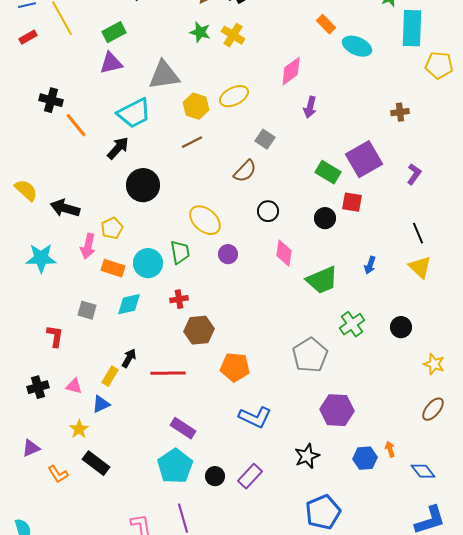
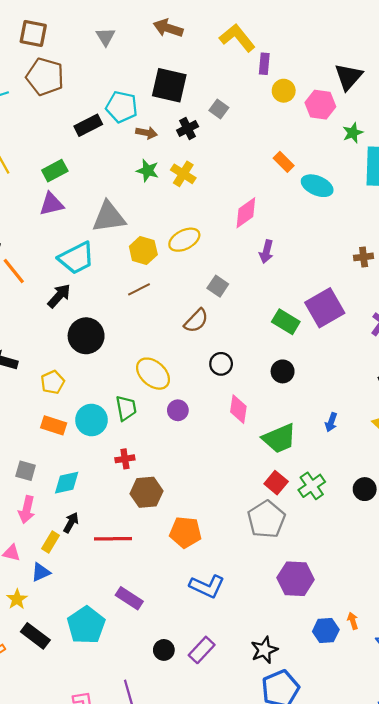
red square: (352, 202) -> (276, 483), moved, turned 30
pink arrow: (88, 246) -> (27, 510), moved
cyan diamond: (129, 304) -> (67, 483), moved
black star: (307, 456) -> (264, 650), moved
cyan pentagon: (175, 466) -> (86, 625), moved

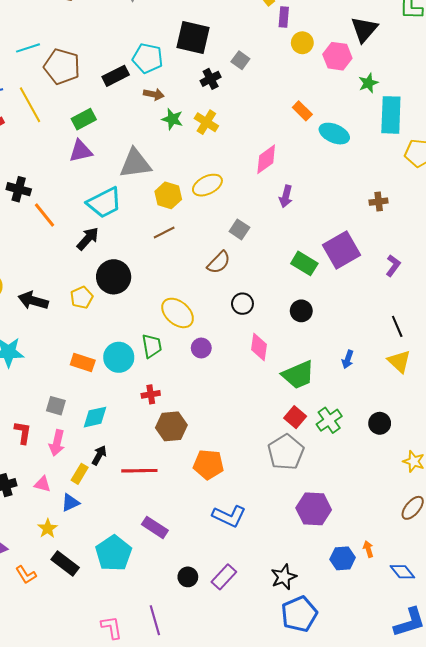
brown pentagon: (45, 77) -> (62, 66), moved
brown arrow: (147, 133) -> (154, 94), moved
yellow pentagon: (53, 382) -> (82, 297), moved

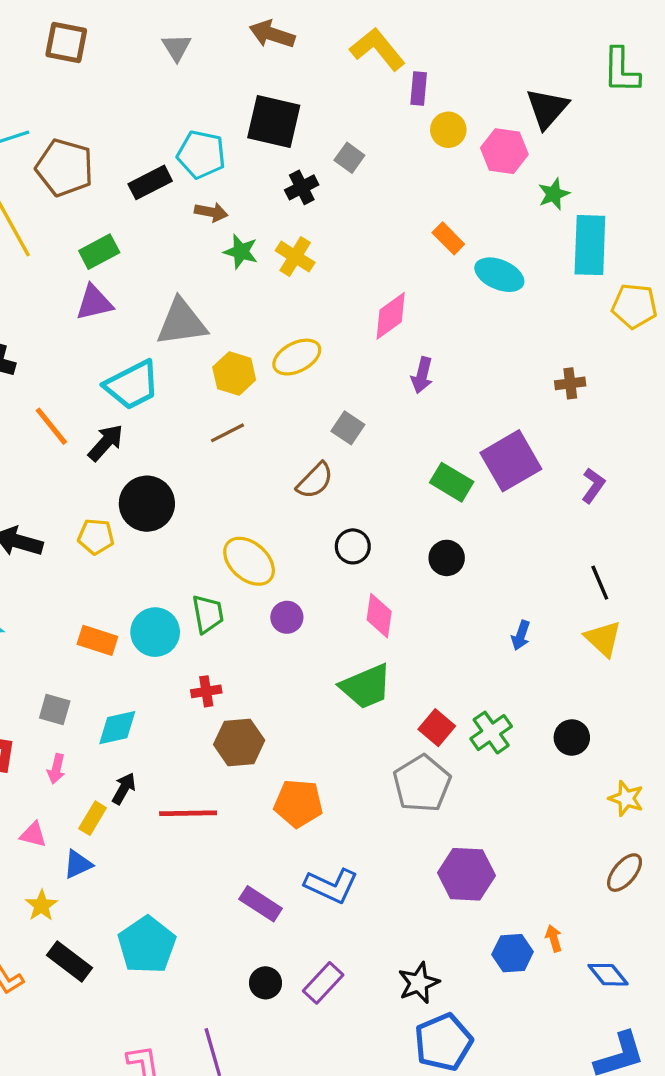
orange line: (45, 215) -> (51, 426), moved
yellow pentagon: (82, 297) -> (96, 537), turned 30
green trapezoid: (298, 375) -> (366, 686), moved
pink arrow: (57, 443) -> (56, 769), size x0.7
purple rectangle: (155, 527) -> (261, 904), moved

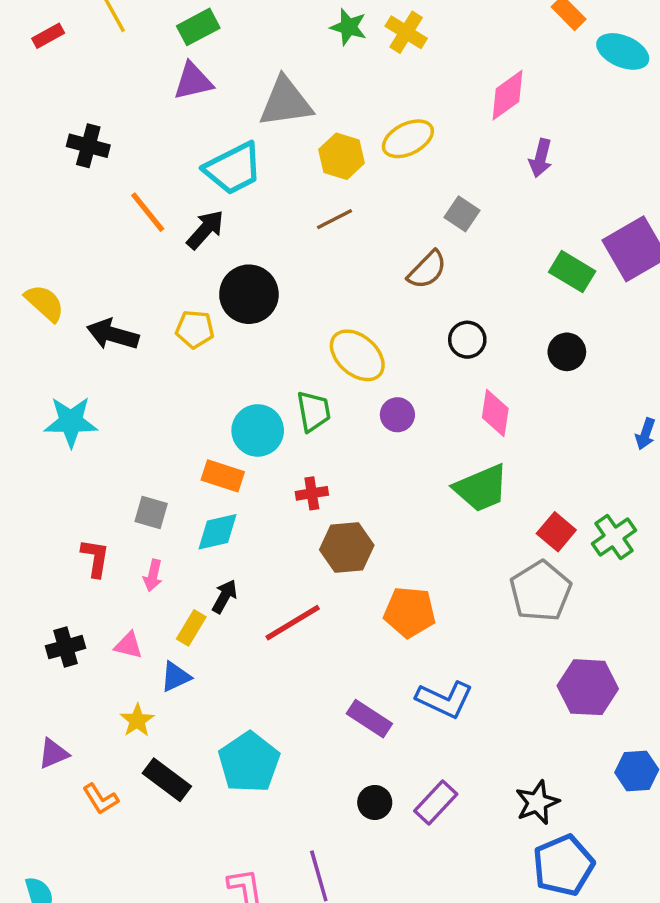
orange rectangle: (97, 640) -> (223, 476), moved
red line: (188, 813) -> (293, 623), turned -30

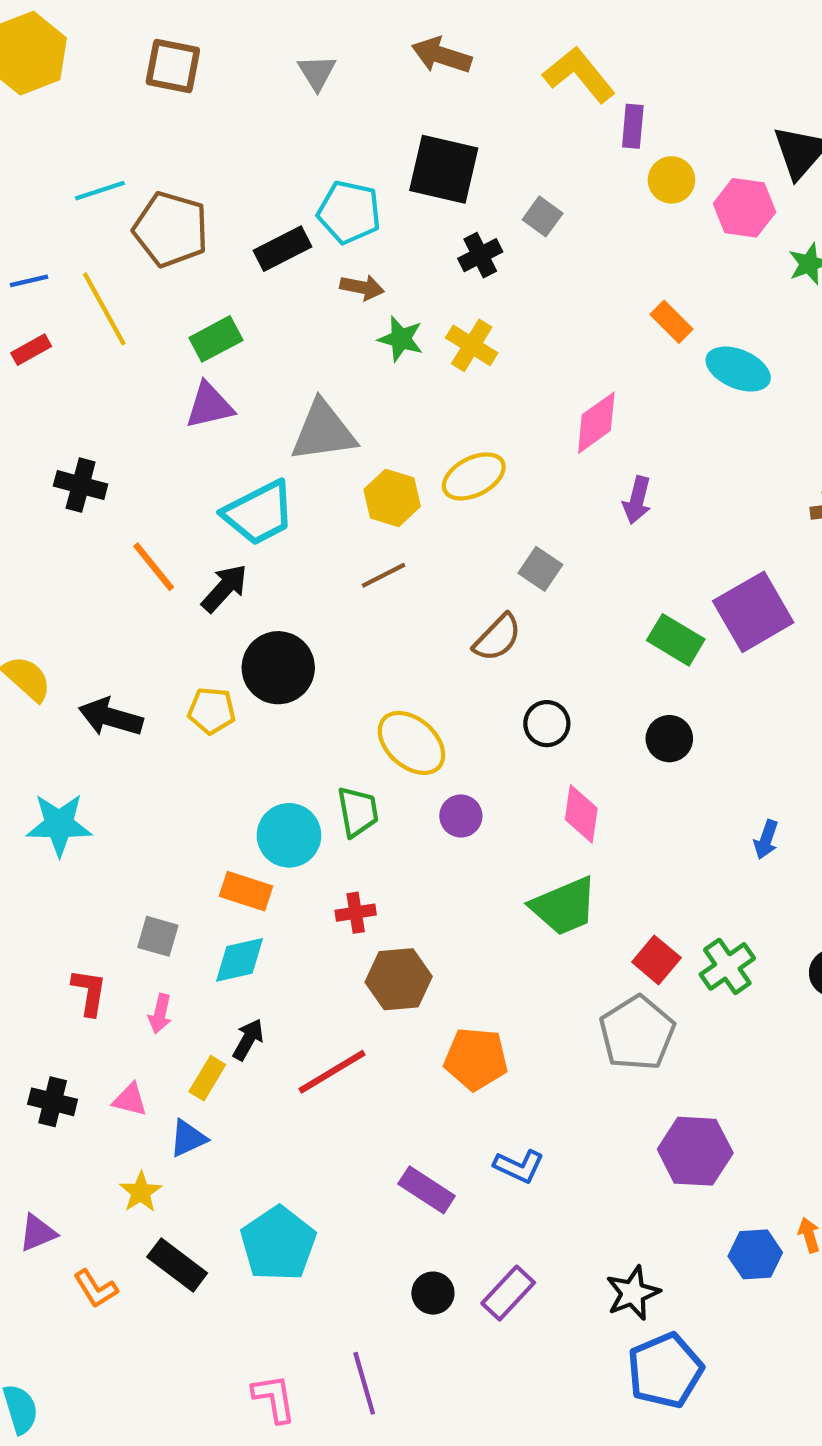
black cross: (66, 647) -> (53, 1102), turned 30
blue L-shape: (445, 699) -> (519, 1166), size x0.7

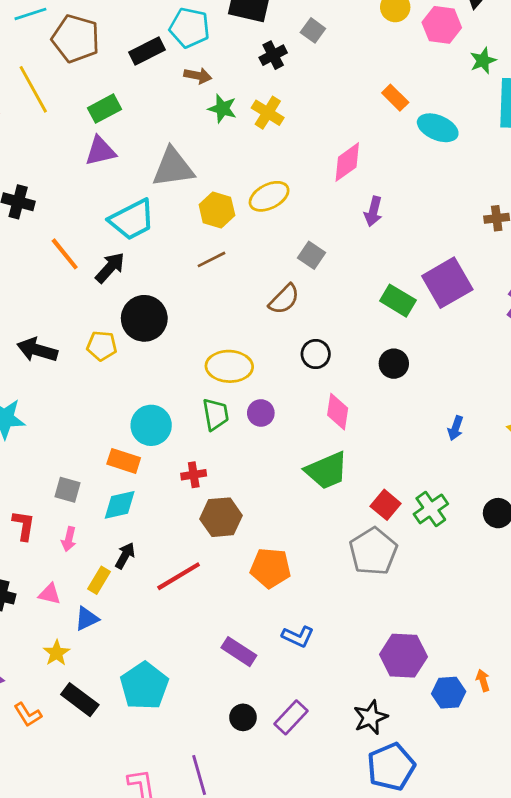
yellow ellipse: (411, 743) -> (229, 366), turned -39
green trapezoid: (358, 812) -> (216, 414), moved
purple hexagon: (695, 1151) -> (403, 656), moved

